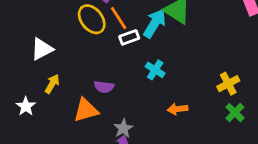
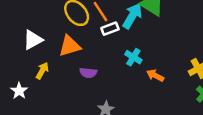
orange arrow: (178, 109) -> (155, 76), moved, turned 35
orange triangle: (86, 110) -> (70, 46), moved

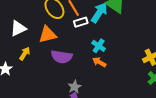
purple semicircle: (88, 73) -> (62, 57), size x1.5
orange arrow: (155, 76) -> (99, 62), moved

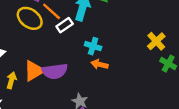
orange triangle: (48, 35) -> (34, 71), moved

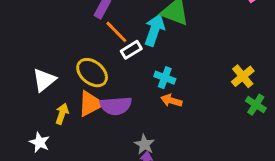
yellow ellipse: (30, 18) -> (92, 73), moved

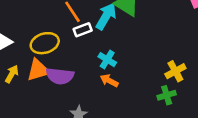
yellow ellipse: (92, 73) -> (45, 43), turned -68
green cross: (256, 105) -> (167, 95), moved, turned 30

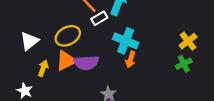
cyan cross: (107, 60) -> (126, 41), size x1.5
orange arrow: (109, 81) -> (131, 59), turned -91

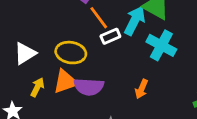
yellow ellipse: (68, 36) -> (71, 53), turned 30
cyan cross: (126, 41) -> (161, 45), moved

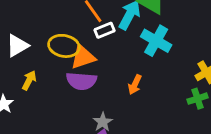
orange triangle: (65, 82) -> (83, 57), moved

